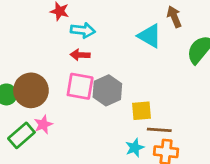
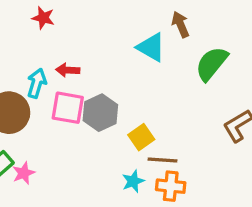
cyan arrow: (83, 30) -> (37, 83), moved, turned -80
yellow square: (141, 111) -> (141, 137), turned -30
pink star: (43, 124) -> (24, 173), moved

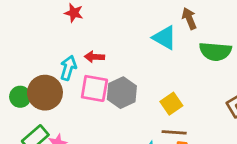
green semicircle: (212, 64) -> (215, 51), turned -124
yellow square: (141, 137) -> (171, 104), moved

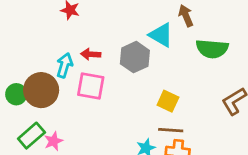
gray hexagon: (122, 93) -> (135, 57), moved
yellow square: (171, 104) -> (168, 101), turned -30

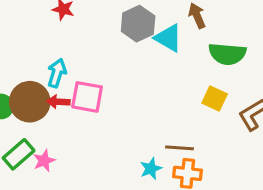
red arrow: (91, 54) -> (58, 102), moved
gray hexagon: (135, 57) -> (138, 24), moved
yellow square: (168, 101) -> (215, 99), moved

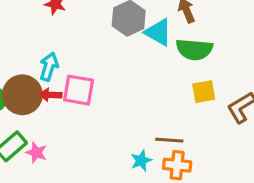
green semicircle: (227, 54) -> (194, 49), moved
yellow square: (215, 99) -> (204, 92), turned -35
pink star: (44, 161) -> (36, 153), turned -30

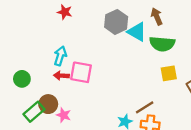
brown circle: (22, 95) -> (48, 104), moved, size x0.7
brown line: (169, 140) -> (145, 107), turned -36
pink star: (36, 153) -> (64, 115), moved

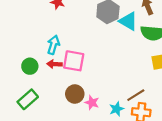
green circle: (22, 79) -> (30, 66), moved
brown circle: (48, 104) -> (75, 94), moved
pink star: (64, 115) -> (92, 103), moved

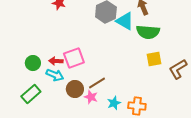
cyan arrow: (53, 45) -> (55, 75), moved, turned 96
pink square: (74, 61) -> (74, 58), turned -30
brown line: (136, 95) -> (97, 83), moved

